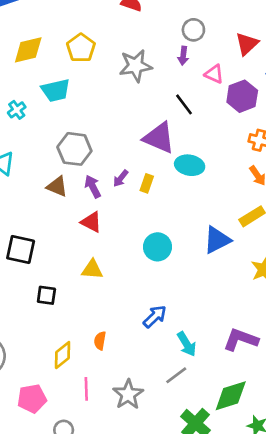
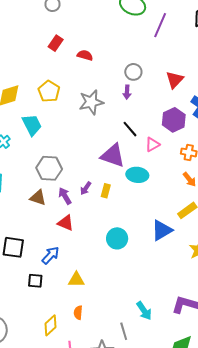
pink triangle: (214, 74) -> (152, 144), moved, turned -49
cyan trapezoid: (56, 90) -> (32, 125), turned -100
yellow triangle: (92, 269) -> (76, 280), moved
blue arrow: (155, 317) -> (51, 255), moved
gray line: (176, 375) -> (124, 331), moved, turned -66

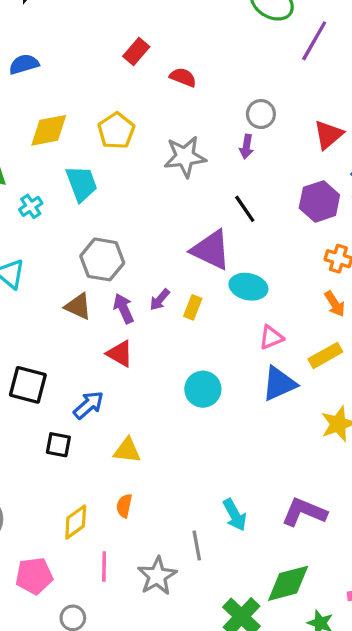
pink triangle: (152, 144) -> (271, 337), moved

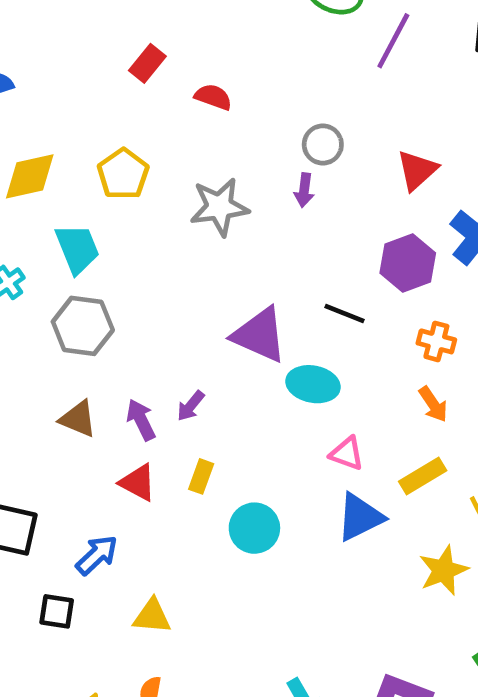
black line: (245, 209) -> (345, 313), moved, turned -32
gray hexagon: (102, 259) -> (83, 326), moved
yellow rectangle: (193, 307) -> (201, 476), moved
pink triangle: (271, 337) -> (347, 454), turned 44

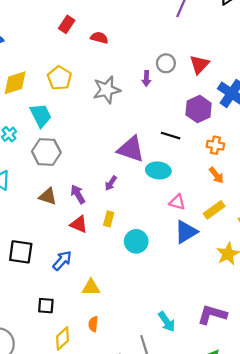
gray circle: (323, 144) -> (166, 63), moved
purple arrow: (191, 406) -> (111, 183), moved
black square: (57, 611) -> (46, 306), moved

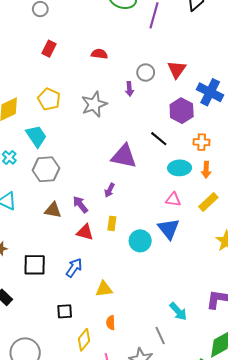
red semicircle: (99, 38) -> (99, 54), moved
black line: (171, 136) -> (159, 139), turned 30
cyan ellipse: (158, 170) -> (180, 168), moved
orange arrow: (216, 175) -> (206, 170), turned 49
blue triangle: (186, 232) -> (169, 229), moved, turned -30

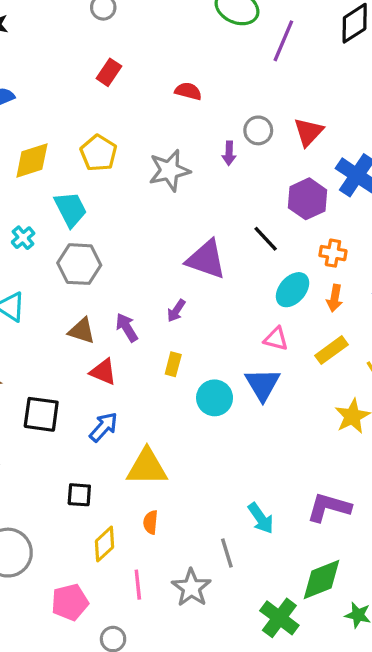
cyan ellipse: (180, 168) -> (293, 290), turned -55
red triangle: (85, 232) -> (103, 372), moved
yellow triangle: (104, 289) -> (147, 467), size x1.5

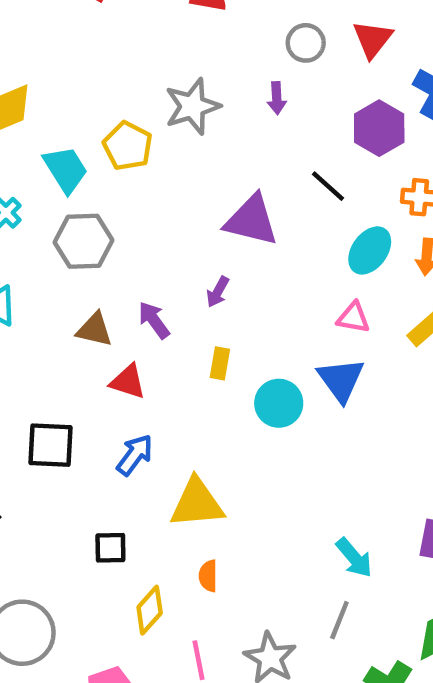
yellow pentagon: (99, 153) -> (128, 146), moved
purple arrow: (229, 153) -> (277, 98), moved
gray line: (227, 553) -> (339, 620), moved, turned 44

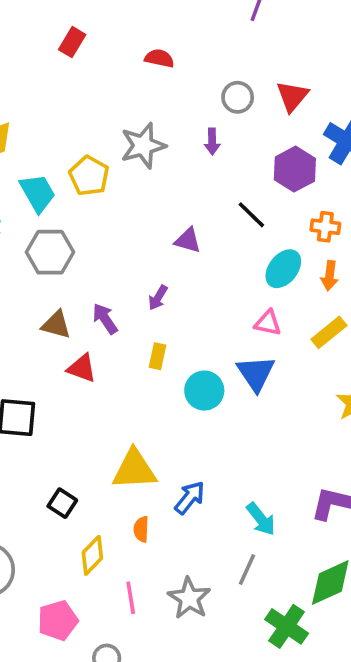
purple triangle: (251, 220) -> (188, 240), size x0.6
blue arrow: (135, 455) -> (190, 498), moved
black square: (110, 548) -> (62, 503), turned 32

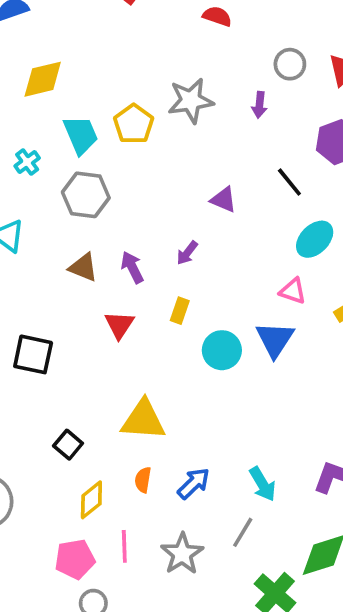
red triangle: (82, 368) -> (119, 325), moved, turned 36
blue arrow: (190, 498) -> (194, 483), moved
pink pentagon: (58, 620) -> (75, 559), moved

